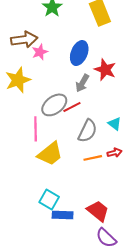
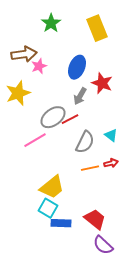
pink line: (36, 129) -> (35, 140), turned 60
yellow trapezoid: (50, 154) -> (52, 187), moved

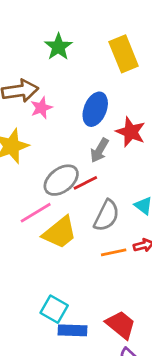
yellow trapezoid: (52, 187) -> (60, 233), moved

